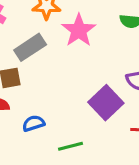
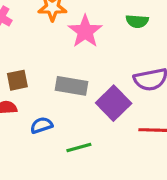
gray rectangle: (30, 47) -> (72, 86), moved, turned 44

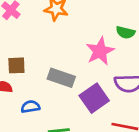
pink star: (85, 31) -> (100, 51), moved

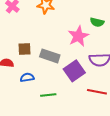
brown square: (16, 65) -> (24, 49), moved

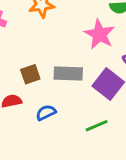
green line: (48, 95) -> (97, 126), moved

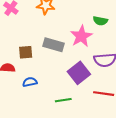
gray rectangle: (68, 73) -> (53, 45), moved

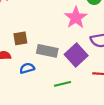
gray rectangle: (53, 45) -> (47, 51), moved

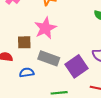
pink star: (76, 18) -> (45, 28), moved

